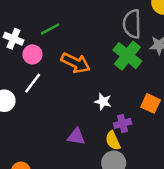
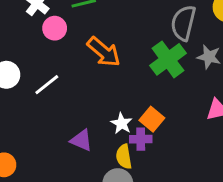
white line: (33, 83) -> (47, 85), moved
white star: (103, 102) -> (122, 123), moved
orange square: (151, 103) -> (152, 119), moved

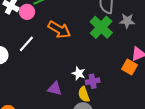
pink circle: (55, 28) -> (27, 12), moved
white line: (47, 85) -> (26, 44), moved
orange square: (152, 119) -> (130, 67), moved

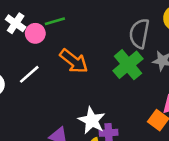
white star: (79, 73) -> (92, 120), size x1.5

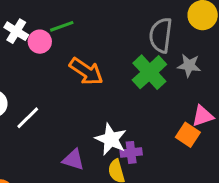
white line: (29, 74) -> (28, 118), moved

